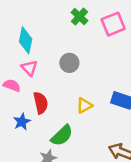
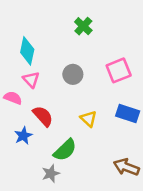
pink square: (113, 24) -> (119, 70), moved
red semicircle: (41, 103) -> (43, 116), turned -30
yellow triangle: (84, 105) -> (89, 119), turned -48

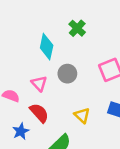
cyan diamond: (27, 51) -> (47, 47), moved
pink triangle: (31, 80) -> (39, 83), moved

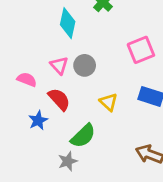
gray circle: (67, 74) -> (85, 65), moved

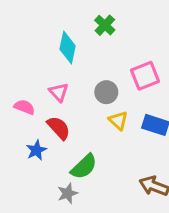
gray circle: (85, 65) -> (106, 92), moved
yellow triangle: (109, 102) -> (118, 120), moved

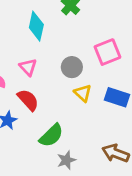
gray star: (68, 193) -> (66, 160), moved

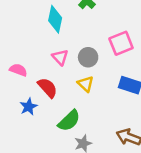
pink triangle: (28, 67) -> (60, 57), moved
yellow triangle: (83, 93) -> (86, 84), moved

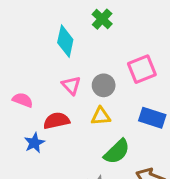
yellow triangle: (86, 84) -> (101, 116), turned -48
red semicircle: (48, 88) -> (56, 121), turned -60
green semicircle: (69, 121) -> (117, 152), moved

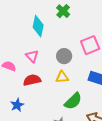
pink triangle: (71, 85) -> (32, 56), moved
blue star: (34, 143) -> (17, 105), moved

